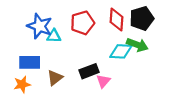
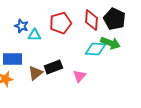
black pentagon: (142, 18) -> (114, 19), turned -30
blue star: (40, 26) -> (21, 26), size x0.6
black rectangle: (89, 71) -> (53, 67), moved

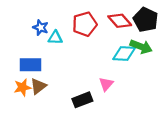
red diamond: (91, 20) -> (120, 21), turned -45
black rectangle: (53, 67) -> (82, 100), moved
brown triangle: (35, 73) -> (38, 86), moved

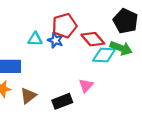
red diamond: (120, 21) -> (93, 39), moved
blue star: (41, 27) -> (55, 40), moved
brown triangle: (38, 86) -> (28, 96), moved

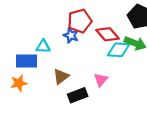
cyan triangle: (35, 39) -> (43, 46), moved
brown triangle: (28, 96) -> (61, 76), moved

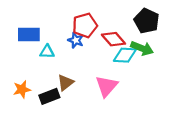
blue rectangle: (27, 61) -> (29, 35), moved
pink triangle: (101, 80) -> (107, 86), size x1.5
black rectangle: (78, 95) -> (49, 96), moved

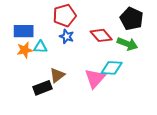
red pentagon: (85, 25) -> (65, 16), moved
cyan diamond: (125, 55) -> (112, 68), moved
orange star: (22, 89) -> (25, 50), moved

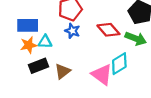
cyan diamond: (112, 68) -> (119, 64), turned -35
pink triangle: (95, 78) -> (102, 75), turned -35
black rectangle: (42, 88) -> (38, 66), moved

